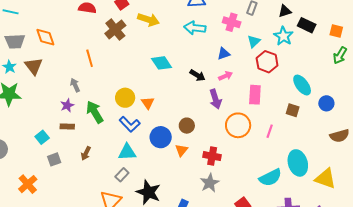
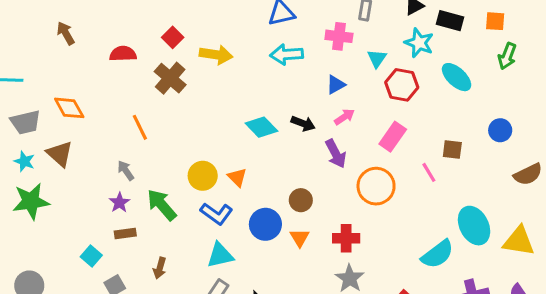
cyan diamond: (161, 63) -> (261, 127), moved
cyan ellipse: (302, 85) -> (457, 77), moved
pink rectangle: (255, 95) -> (393, 137), turned 42
pink line: (270, 131) -> (429, 172), moved, turned -40

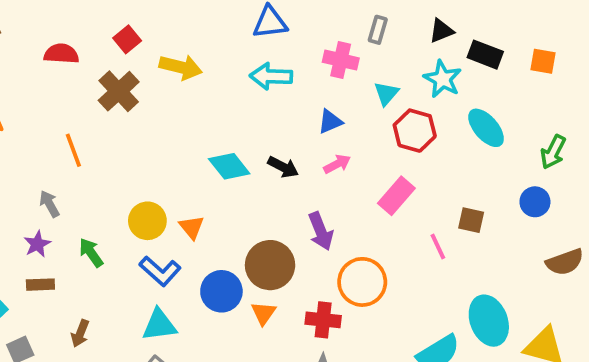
green arrow: (507, 56) -> (553, 152), moved
purple arrow: (336, 154) -> (321, 231), moved
orange circle: (376, 186) -> (362, 282), moved
brown circle: (301, 200) -> (270, 265), size x1.6
green arrow: (162, 205) -> (91, 253), size x0.7

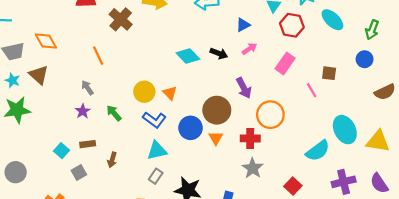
brown rectangle: (40, 285) -> (88, 144), moved

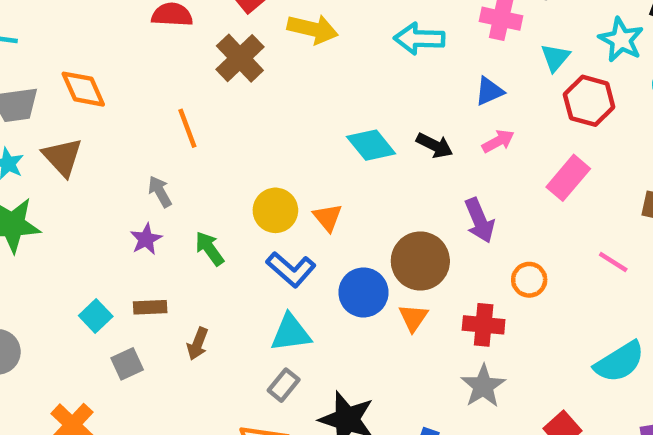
pink line: (312, 90) -> (613, 262), moved, turned -32
orange circle: (270, 115) -> (529, 280), size x0.6

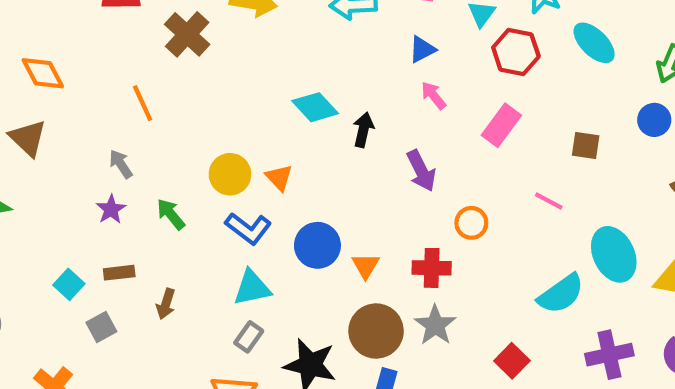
pink arrow: (498, 141) -> (434, 95), turned -96
black arrow: (435, 145) -> (363, 130), moved, turned -100
brown circle: (420, 261) -> (376, 331), moved

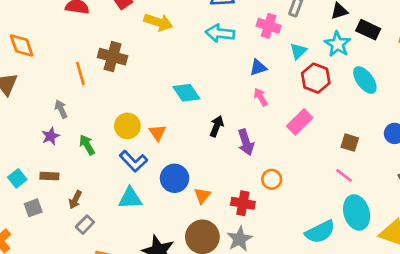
brown cross: (187, 34) -> (113, 57), moved, turned -36
black arrow: (363, 130) -> (217, 126), moved
pink line: (549, 201) -> (344, 175), moved
gray rectangle: (249, 337) -> (85, 225), moved

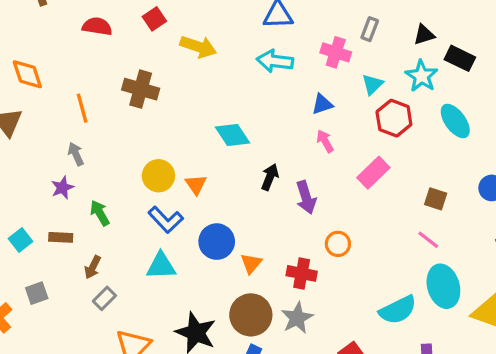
orange line: (80, 74) -> (82, 108), moved
green arrow: (87, 145) -> (100, 213), moved
gray square: (33, 208) -> (37, 293), moved

